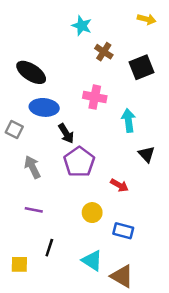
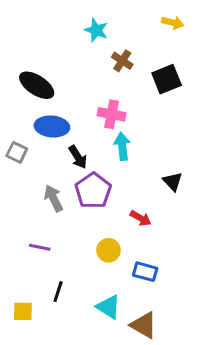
cyan arrow: (128, 120) -> (122, 146), moved
gray arrow: (32, 167) -> (53, 198), moved

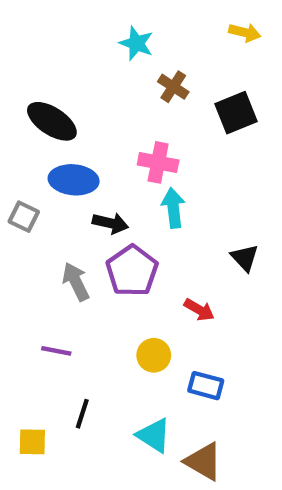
black arrow: (78, 157) -> (110, 223), turned -45

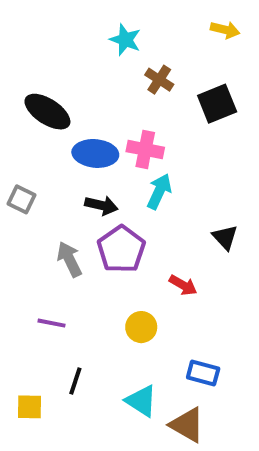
blue ellipse: (74, 180) -> (95, 153), moved
cyan arrow: (173, 208) -> (159, 191), turned 32
blue rectangle: (206, 386) -> (203, 373), moved

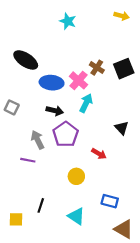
brown cross: (159, 80) -> (97, 68), moved
black square: (217, 104) -> (124, 69), moved
pink cross: (145, 149) -> (78, 80), turned 30
purple line: (51, 323) -> (28, 160), moved
brown triangle: (187, 425) -> (124, 229), moved

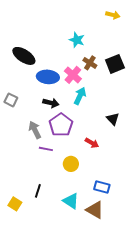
cyan star: (68, 21) -> (77, 40), moved
purple line: (28, 160) -> (46, 149), moved
yellow square: (16, 219) -> (15, 204), turned 32
brown triangle: (124, 229) -> (95, 210), moved

